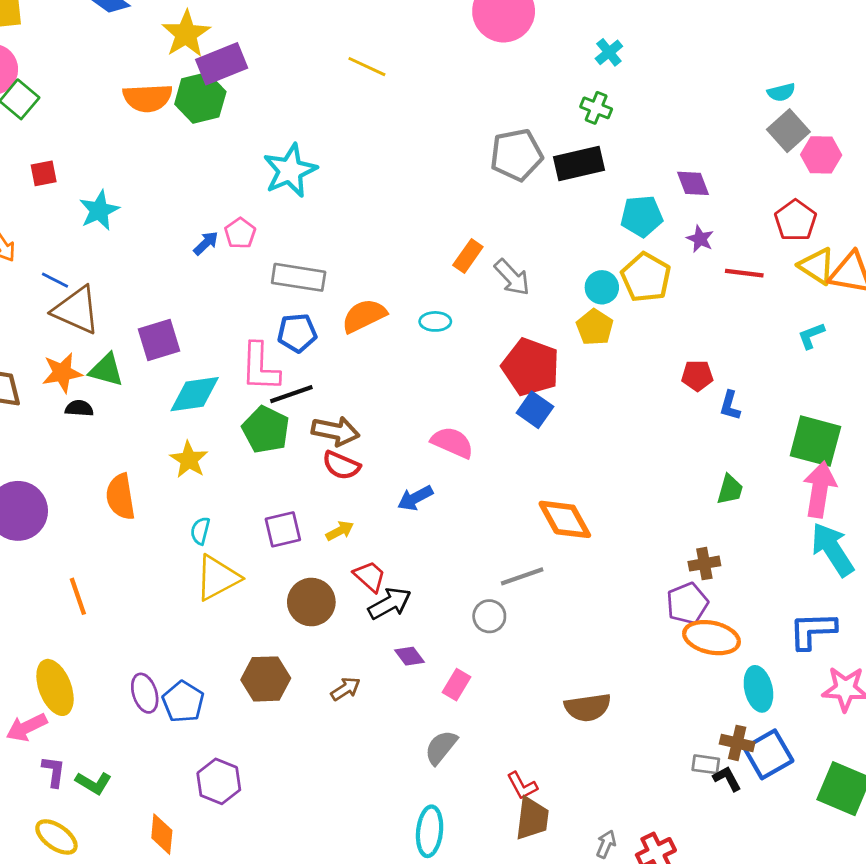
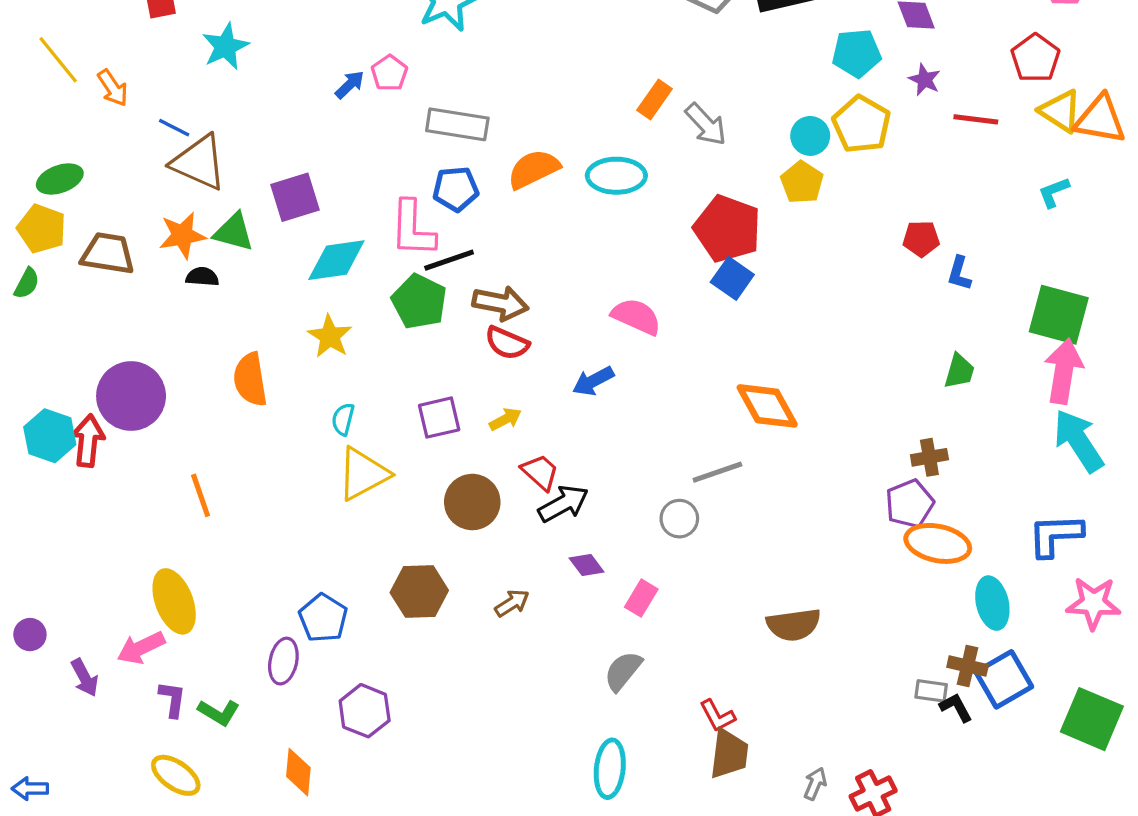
cyan ellipse: (435, 321) -> (616, 176), size x1.6
purple ellipse: (145, 693) -> (283, 661), moved, turned 30

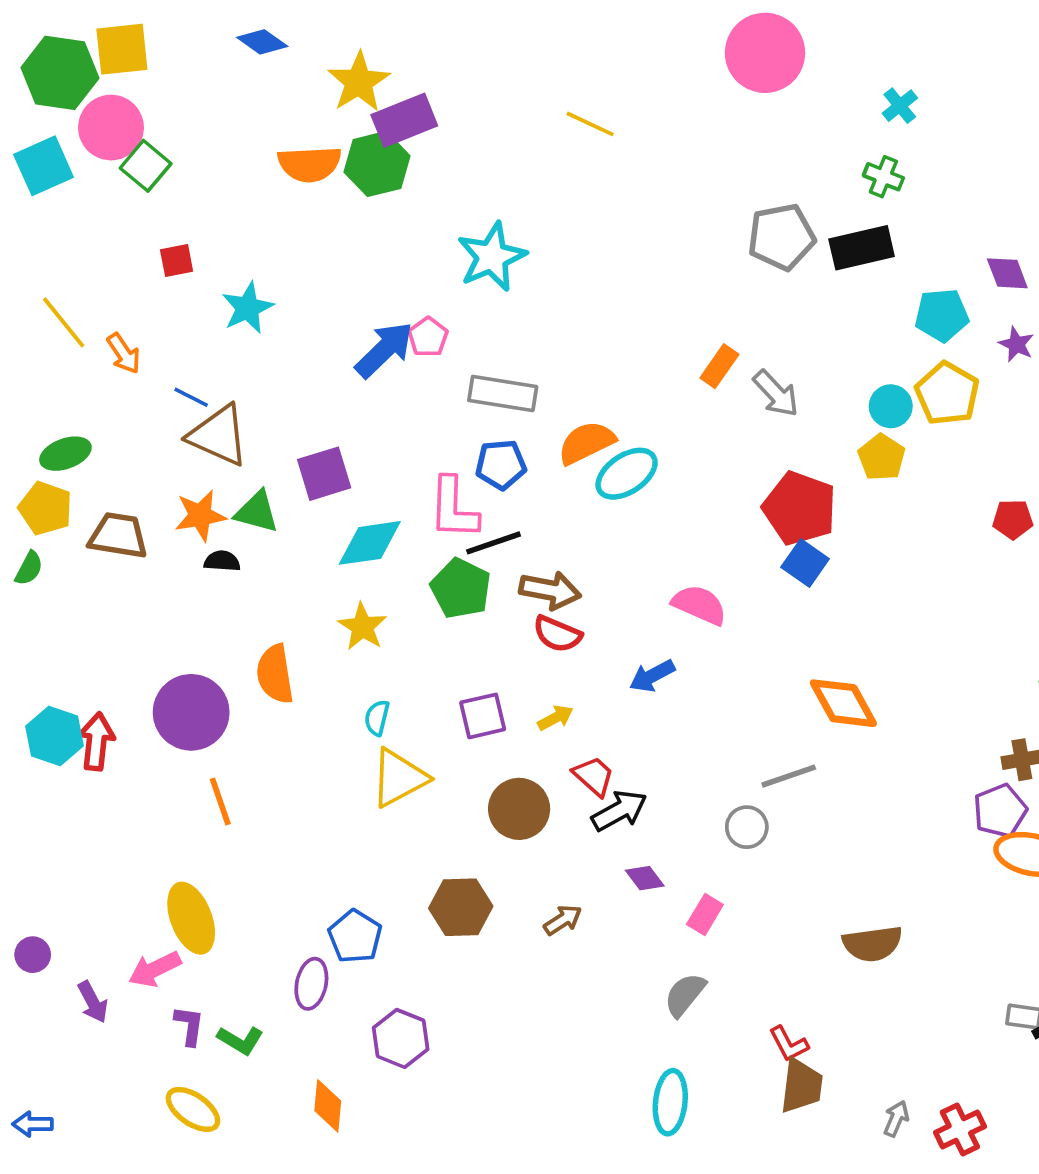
blue arrow: (350, 85) -> (384, 350), size x1.8
cyan ellipse: (616, 176) -> (627, 474), moved, turned -34
purple circle: (131, 396) -> (191, 712), moved

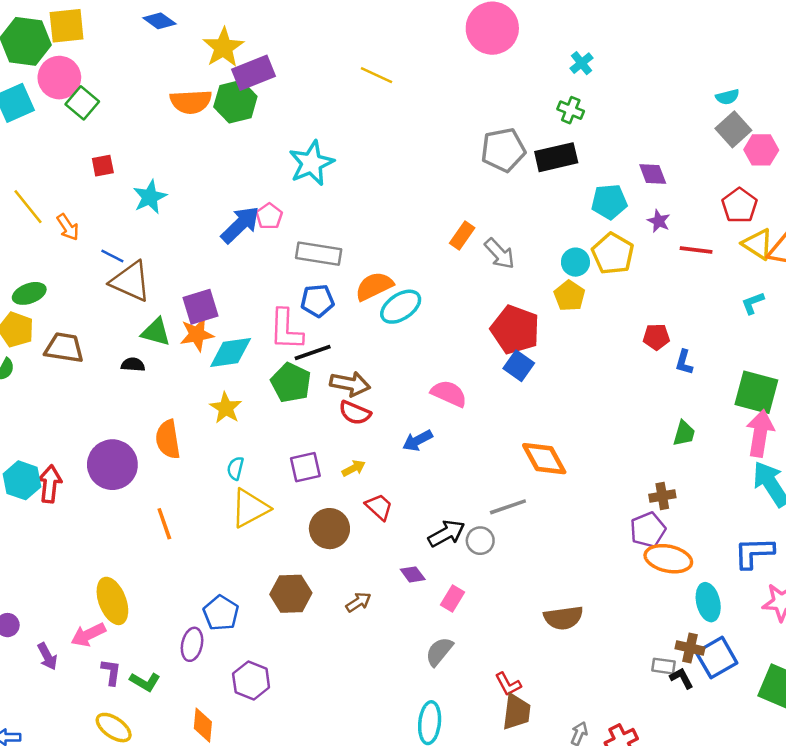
orange star: (200, 516) -> (197, 334), moved
orange line: (220, 802) -> (164, 524), moved
black arrow: (619, 811) -> (446, 533), moved

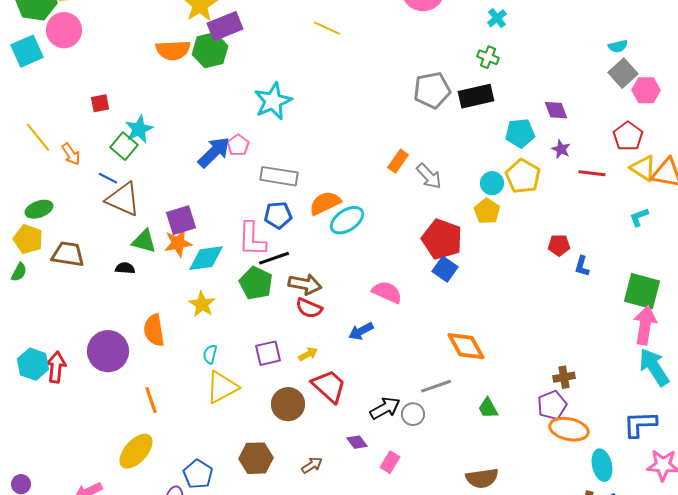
green square: (82, 103) -> (124, 146), moved
green trapezoid: (684, 433) -> (488, 408), moved, turned 135
red trapezoid: (379, 507) -> (329, 386), size x1.5
yellow ellipse: (112, 601) -> (136, 451), moved, turned 63

